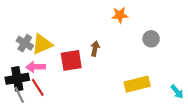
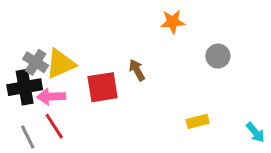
brown arrow: (95, 49) -> (137, 70), turned -40
black cross: (17, 79) -> (25, 87), moved
yellow rectangle: (137, 84) -> (198, 121), size x0.6

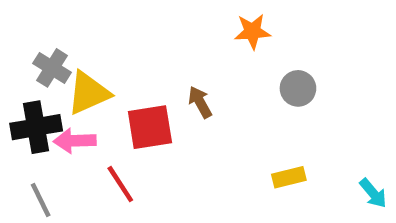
gray circle: (218, 56) -> (298, 88), moved
gray cross: (36, 62) -> (52, 68), moved
red line: (54, 126) -> (120, 184), moved

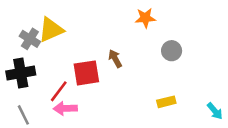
yellow triangle: (88, 93) -> (51, 30), moved
pink arrow: (75, 141) -> (65, 108), moved
red line: (120, 184) -> (59, 91), moved, turned 70

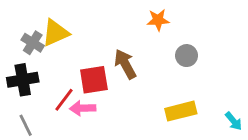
brown arrow: (115, 59) -> (125, 64), size x1.5
yellow rectangle: (166, 102) -> (181, 111), size x1.5
pink arrow: (65, 108) -> (83, 108), moved

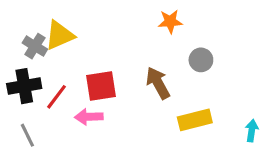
brown arrow: (125, 64) -> (158, 83), moved
red line: (64, 100) -> (56, 97), moved
cyan arrow: (234, 121) -> (252, 131), turned -132

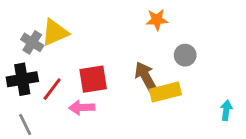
yellow rectangle: (195, 120) -> (165, 92), moved
cyan arrow: (252, 131) -> (226, 110), moved

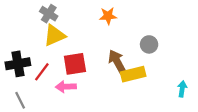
orange star: (157, 20) -> (108, 16), moved
yellow triangle: (55, 32) -> (54, 35), moved
gray cross: (32, 42) -> (49, 14), moved

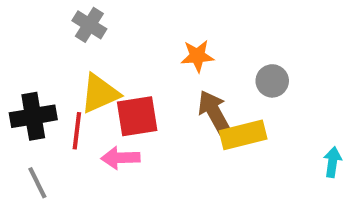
orange star: (108, 16) -> (197, 56), moved
yellow triangle: (54, 35) -> (100, 93), moved
red line: (42, 72) -> (77, 131), turned -30

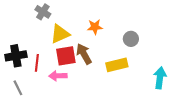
yellow triangle: (100, 93) -> (60, 34), moved
brown arrow: (214, 112) -> (84, 54), moved
cyan arrow: (332, 162) -> (160, 78), size x1.5

